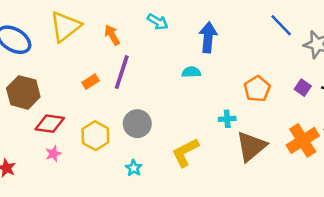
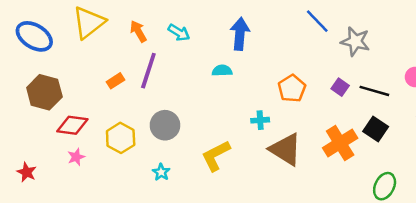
cyan arrow: (158, 22) -> (179, 33), moved
brown triangle: (251, 146) -> (286, 149), turned -48

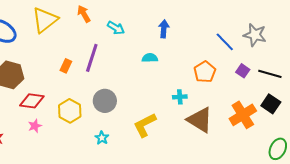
blue line: (317, 21) -> (225, 42), moved
orange arrow: (138, 31) -> (84, 14), moved
blue arrow: (240, 34) -> (164, 29), size x0.7
orange rectangle: (115, 81) -> (66, 66), turned -32

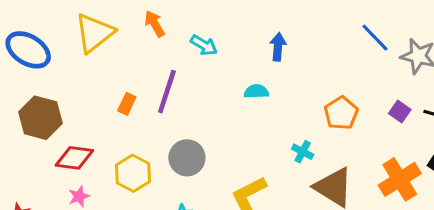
blue line: (225, 42) -> (375, 38), moved
cyan cross: (180, 97) -> (303, 152), turned 32

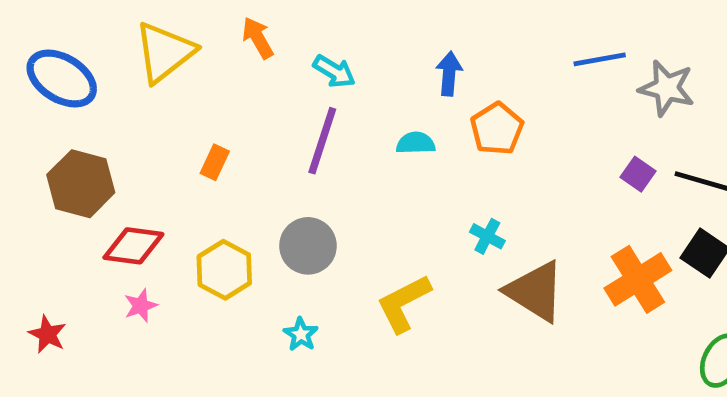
blue line: (375, 38) -> (600, 59), turned -56
purple line: (167, 92) -> (322, 141), moved
orange pentagon: (341, 113) -> (497, 129), moved

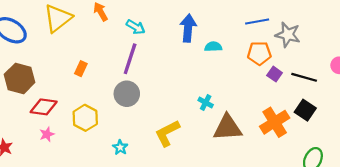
blue arrow: (449, 74) -> (188, 28), size x1.4
orange pentagon: (497, 129) -> (259, 53), moved, turned 30
cyan semicircle: (416, 143) -> (213, 47), moved
gray circle: (308, 246) -> (127, 94), moved
brown triangle: (535, 291) -> (228, 128), turned -36

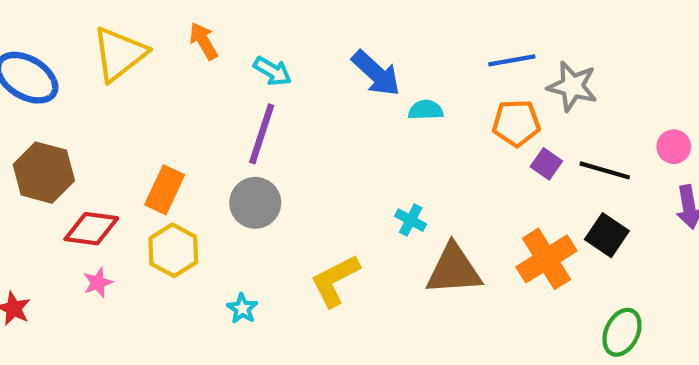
blue arrow: (188, 28) -> (376, 73), turned 128
orange rectangle: (81, 69) -> (165, 190), moved, size x1.5

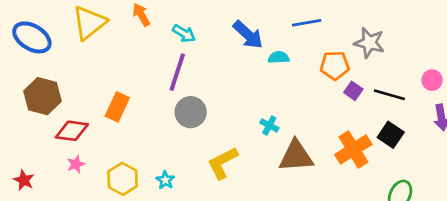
blue line: (512, 60) -> (307, 23), moved
gray circle: (255, 203) -> (191, 112), moved
yellow hexagon: (173, 250) -> (123, 179), moved

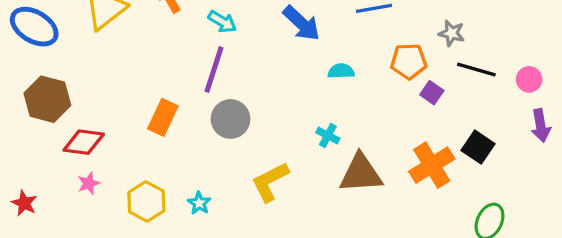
gray star: (369, 43) -> (452, 33), size x0.7
cyan semicircle: (279, 57) -> (341, 71), moved
black line: (389, 95) -> (476, 70), moved
orange rectangle: (117, 107) -> (163, 117), moved

